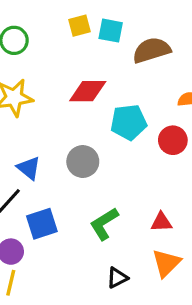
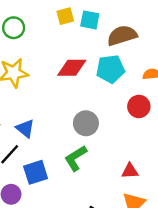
cyan pentagon: (129, 122) -> (110, 69), moved
gray circle: (83, 162) -> (86, 123), moved
green L-shape: (104, 224) -> (76, 158), moved

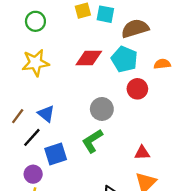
cyan pentagon: (110, 69) -> (124, 59), turned 30
red circle: (139, 106) -> (137, 89), moved

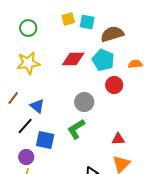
brown line: (18, 116) -> (13, 98), moved
blue square: (56, 154) -> (45, 140), turned 30

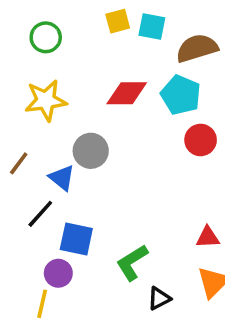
gray circle: (84, 102) -> (91, 151), moved
green L-shape: (76, 129) -> (132, 262), moved
purple circle: (26, 157) -> (58, 273), moved

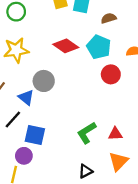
brown semicircle: (197, 48) -> (109, 18), size x0.6
red diamond: (127, 93) -> (66, 46), turned 35
green L-shape: (132, 262) -> (87, 133), moved

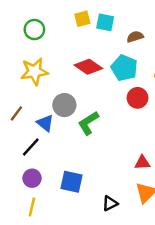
green L-shape: (87, 133) -> (88, 123), moved
blue square: (35, 135) -> (72, 182), moved
purple circle: (24, 156) -> (32, 178), moved

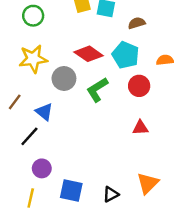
gray circle: (64, 105) -> (64, 78), moved
green L-shape: (88, 123) -> (97, 90), moved
red triangle: (142, 163) -> (140, 128), moved
purple circle: (32, 178) -> (42, 168), moved
blue square: (72, 182) -> (71, 191), moved

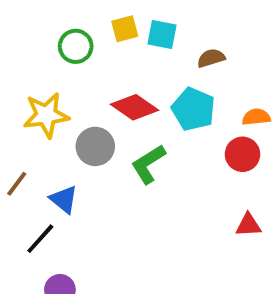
green circle: (33, 16) -> (76, 46), moved
red circle: (139, 86) -> (243, 154), moved
red triangle: (140, 128) -> (248, 225), moved

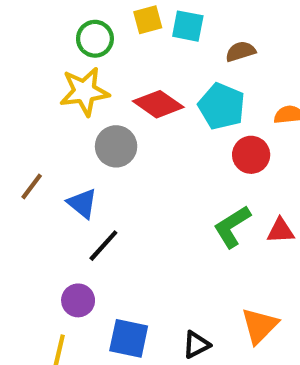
yellow star: (46, 115) -> (84, 91), moved
red circle: (243, 154) -> (251, 155), moved
green L-shape: (148, 164) -> (232, 227), moved
black line: (40, 239) -> (103, 246), moved

